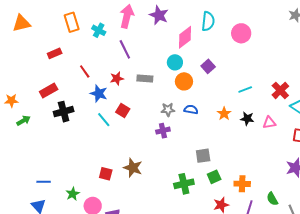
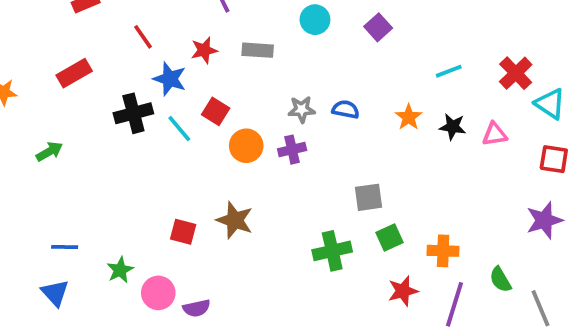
orange circle: (184, 81) -> (246, 146), moved
black cross: (64, 112) -> (133, 113), moved
green arrow: (23, 121) -> (49, 151), moved

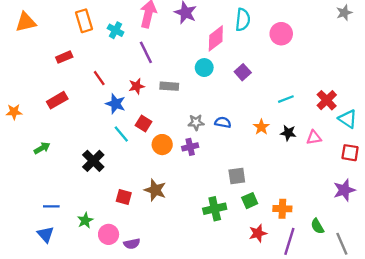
black cross: (133, 113) -> (93, 161), moved, turned -30

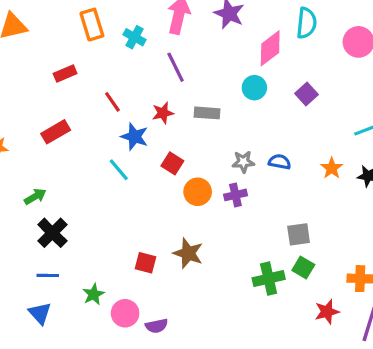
cyan line: (121, 134) -> (119, 170), moved
black cross: (93, 161) -> (52, 233), moved
green square: (250, 201) -> (303, 268), moved, turned -35

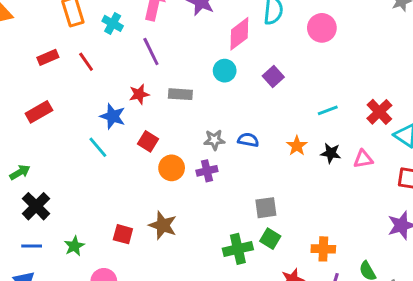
red line: (112, 102) -> (86, 62), moved
green star: (93, 294) -> (74, 246), moved

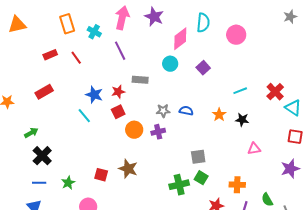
red star: (139, 94) -> (118, 92), moved
red square: (148, 141) -> (118, 112), turned 32
pink triangle: (363, 159) -> (254, 149), moved

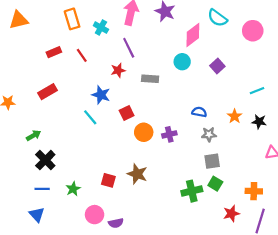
cyan semicircle: (203, 23) -> (217, 18), turned 120
red star: (118, 92) -> (118, 70), moved
gray star: (163, 111) -> (209, 134), moved

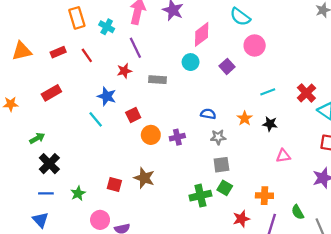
cyan semicircle: (217, 18) -> (240, 17), moved
orange triangle: (19, 20) -> (22, 51), moved
pink circle: (253, 31) -> (255, 45), moved

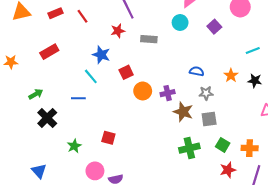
brown star: (144, 178) -> (183, 112), moved
green square: (225, 188) -> (223, 145), moved
blue line: (46, 193) -> (78, 98), moved

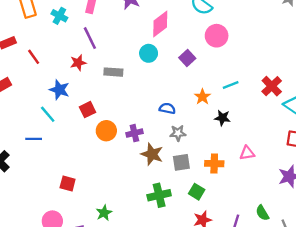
red line: (82, 16) -> (34, 57), moved
orange star: (231, 75) -> (202, 97), moved
black star: (255, 81) -> (222, 118), moved
green star: (74, 146) -> (104, 213), moved
orange cross: (250, 148) -> (214, 164), moved

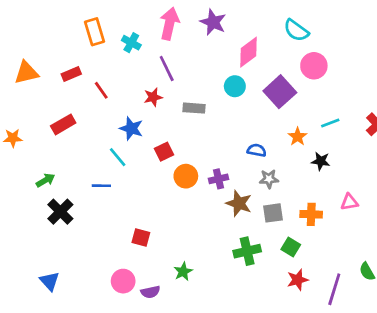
purple square: (187, 58) -> (280, 92), size x1.6

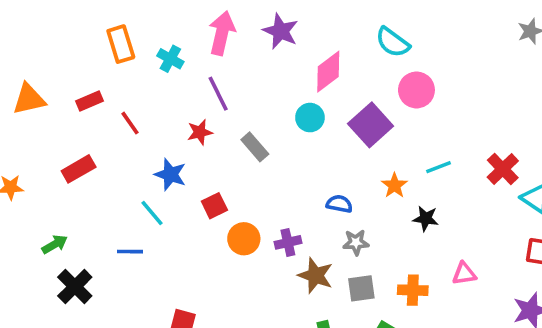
gray rectangle: (194, 108) -> (255, 147), turned 45

